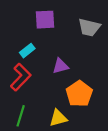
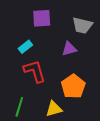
purple triangle: (60, 66) -> (69, 49), moved
red L-shape: (21, 77) -> (35, 71), moved, turned -60

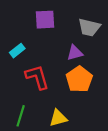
cyan rectangle: (25, 47) -> (17, 51), moved
orange pentagon: (73, 86) -> (79, 79), moved

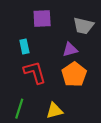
cyan rectangle: (17, 51) -> (24, 46), moved, turned -64

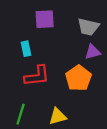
purple triangle: (70, 50) -> (93, 52), moved
red L-shape: (35, 72) -> (37, 76), turned 100

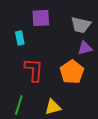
cyan rectangle: (26, 49) -> (20, 38), moved
red L-shape: (37, 76) -> (34, 70), turned -80

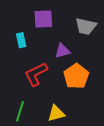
purple triangle: (85, 48) -> (62, 51), moved
red L-shape: (34, 70) -> (36, 74), turned -120

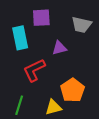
cyan rectangle: (21, 40) -> (20, 38), size x1.6
orange pentagon: (76, 76) -> (72, 90), moved

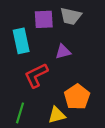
gray trapezoid: (82, 25) -> (71, 16), moved

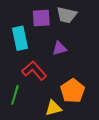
red L-shape: (36, 75) -> (34, 71), turned 75
green line: (20, 113) -> (15, 95), moved

